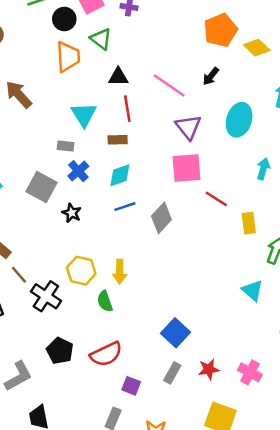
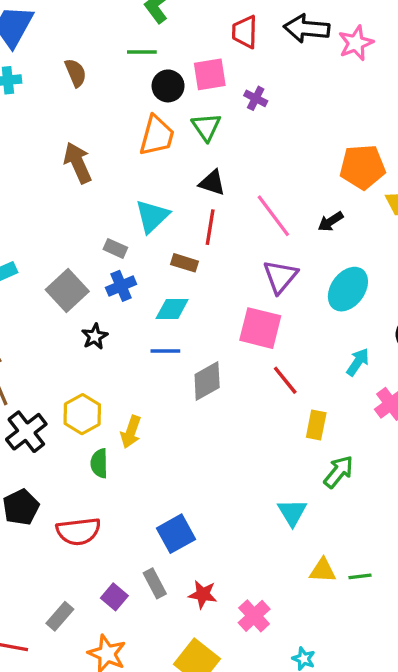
gray rectangle: (172, 373) -> (155, 583), turned -75
purple square: (131, 386) -> (114, 597), moved

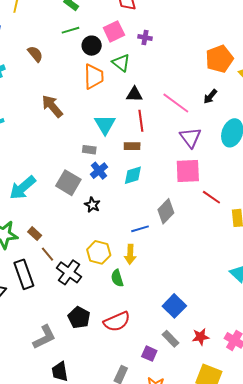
blue line: (165, 351) -> (140, 229), moved

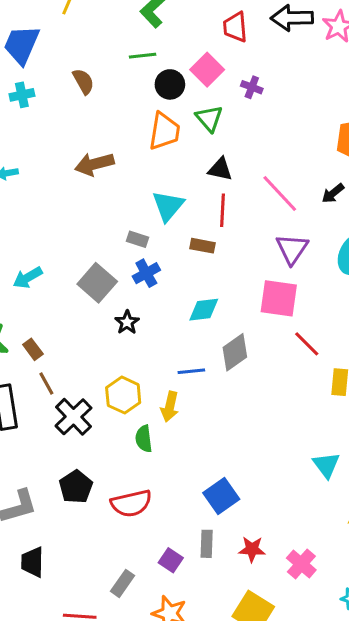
pink square: (114, 31) -> (207, 70), turned -30
brown arrow: (52, 106) -> (94, 164), turned -75
cyan diamond: (133, 175) -> (204, 310), moved
cyan arrow: (23, 188) -> (28, 278), size x0.7
gray rectangle: (171, 339) -> (207, 544), turned 36

